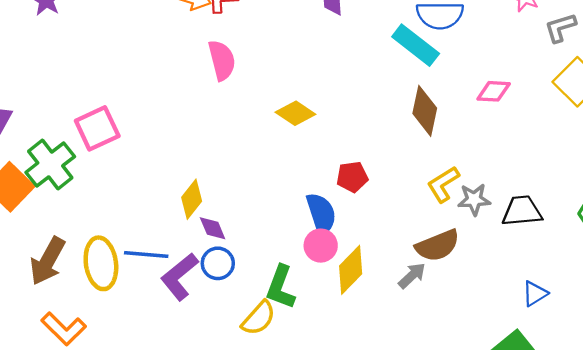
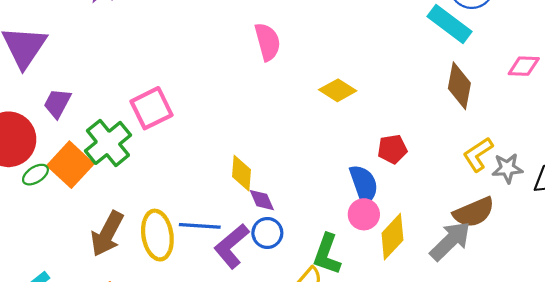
yellow diamond: (192, 199) -> (242, 173), turned -33
gray arrow: (412, 276) -> (450, 241), size x1.6

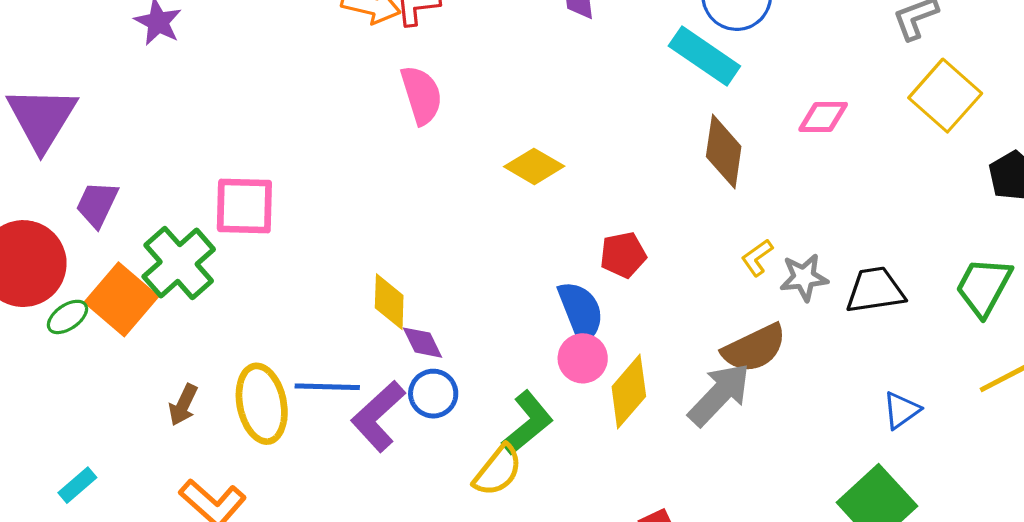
pink square: (151, 108) -> (244, 206), turned 30
yellow L-shape: (478, 154) -> (757, 258), size x0.7
brown arrow: (107, 234) -> (183, 405), size x0.6
green L-shape: (327, 254) -> (528, 423), turned -147

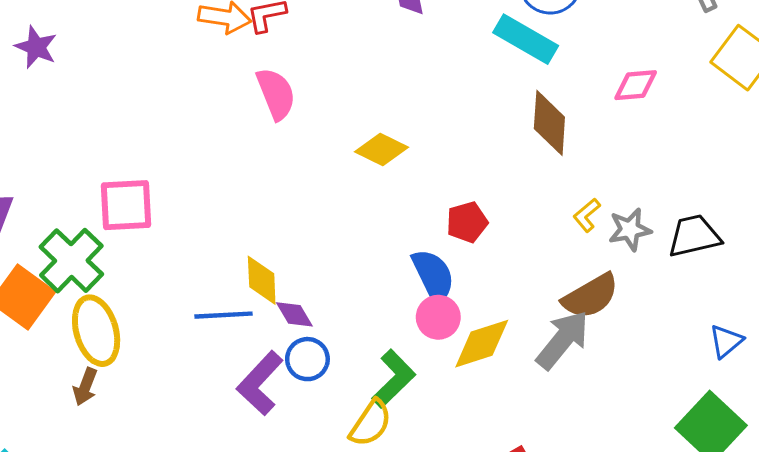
blue line: (327, 387) -> (223, 315), moved
yellow diamond: (629, 392) -> (482, 344), turned 36
yellow ellipse: (262, 404) -> (96, 331), moved

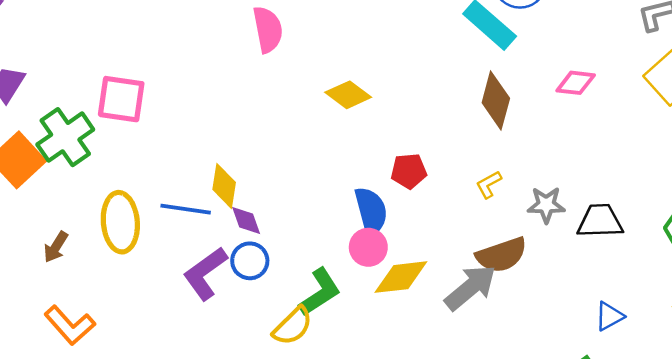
yellow L-shape: (587, 215) -> (489, 184), moved
yellow ellipse: (96, 331) -> (120, 222), moved

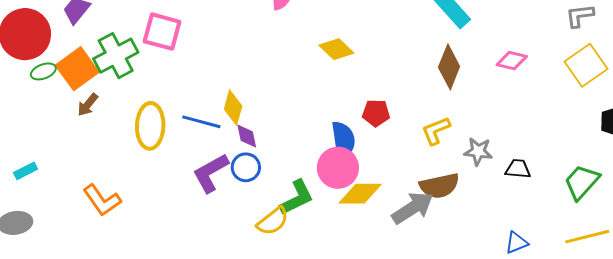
yellow L-shape: (489, 184) -> (436, 131), size x1.4
black trapezoid: (600, 221) -> (518, 169), size x0.7
brown arrow: (56, 247) -> (88, 105), moved
pink circle: (368, 247) -> (338, 168), size x1.4

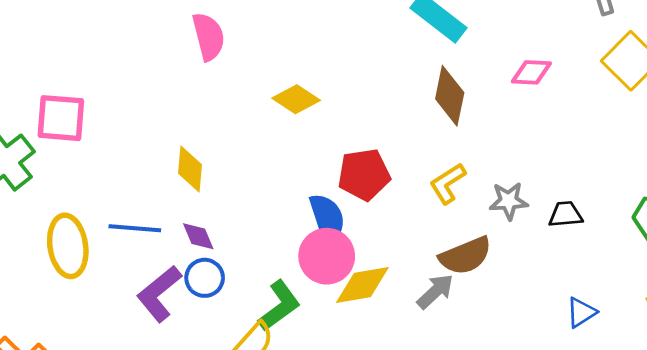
yellow diamond: (233, 108) -> (190, 169), moved
red pentagon: (376, 113) -> (364, 175), size x1.4
gray arrow: (413, 208) -> (435, 291), size x0.7

